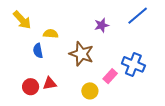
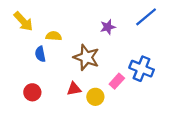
red triangle: (50, 84) -> (74, 89), moved

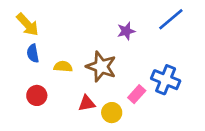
yellow semicircle: (54, 36) -> (63, 67), moved
blue semicircle: (40, 54) -> (33, 53), moved
red circle: (32, 92) -> (37, 95), moved

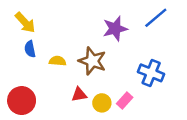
purple star: (126, 31) -> (115, 29), size x1.5
pink rectangle: (137, 94) -> (125, 101), moved
red circle: (37, 95) -> (22, 101), moved, size x1.5

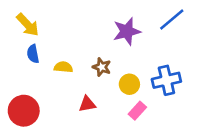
brown star: (92, 61) -> (102, 67), size x0.6
blue cross: (151, 73) -> (166, 80), turned -35
yellow circle: (102, 103) -> (129, 84), moved

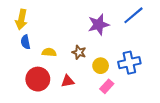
yellow arrow: (28, 25) -> (21, 19), turned 54
red circle: (24, 111) -> (38, 79), moved

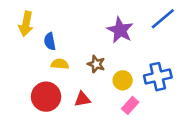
purple star: (99, 25) -> (120, 30), turned -30
blue semicircle: (25, 42) -> (50, 41), moved

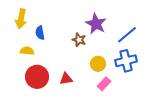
blue line: (163, 19) -> (127, 35), moved
yellow semicircle: (60, 64) -> (27, 51), moved
brown star: (96, 64) -> (79, 40), moved

